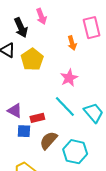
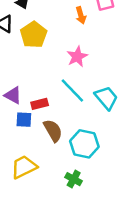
brown semicircle: (49, 140) -> (53, 131), turned 108

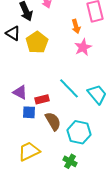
pink star: (77, 57) -> (83, 47), moved

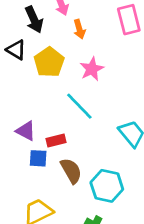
orange arrow: (76, 26) -> (79, 29), moved
pink star: (83, 47) -> (92, 69), moved
cyan line: (69, 88) -> (79, 106), moved

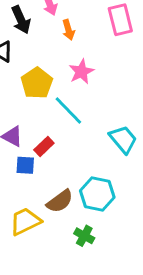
yellow pentagon: (49, 62) -> (37, 83), moved
red rectangle: (56, 140) -> (44, 147), turned -30
brown semicircle: (71, 171) -> (60, 201), moved, turned 84

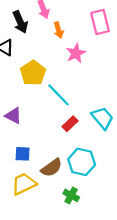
pink star: (81, 72) -> (76, 53), moved
red rectangle: (44, 147) -> (70, 124), moved
blue square: (25, 165) -> (23, 154), moved

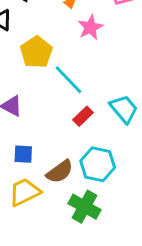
green cross: (71, 195) -> (85, 207), size x1.5

